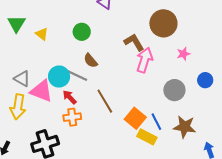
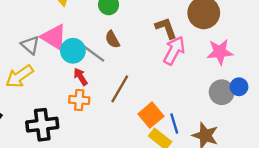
pink star: (183, 54) -> (220, 52), size x1.6
gray circle: (174, 90) -> (222, 92), moved
pink triangle: (41, 91) -> (54, 37), moved
brown line: (105, 101) -> (120, 89), turned 50
yellow arrow: (18, 107) -> (19, 76), turned 35

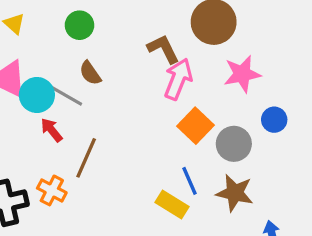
brown line: (120, 89) -> (86, 158), moved
gray circle: (222, 92) -> (234, 144), moved
orange cross: (79, 100) -> (52, 190), moved, turned 30
orange square: (151, 115) -> (195, 126), moved

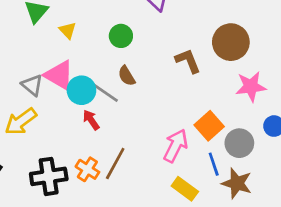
pink arrow: (178, 79) -> (176, 146), moved
brown line: (86, 158) -> (115, 163), moved
blue line: (190, 181) -> (214, 164), moved

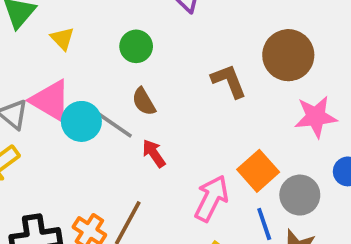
red arrow: (91, 120) -> (154, 153), moved

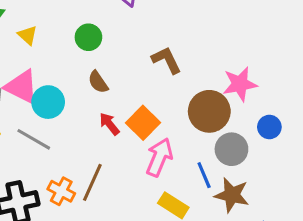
brown circle: (288, 55) -> (209, 111), moved
gray line: (113, 124) -> (34, 139), moved
orange square: (258, 171) -> (143, 123), moved

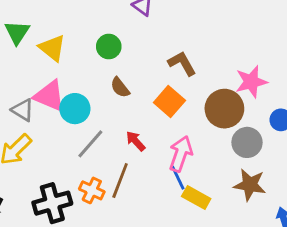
yellow triangle: (28, 35) -> (52, 48), size x1.5
orange square: (143, 123) -> (169, 102), moved
red arrow: (109, 124) -> (136, 141), moved
gray line: (34, 139) -> (90, 144), moved, turned -76
blue line: (204, 175) -> (178, 178), moved

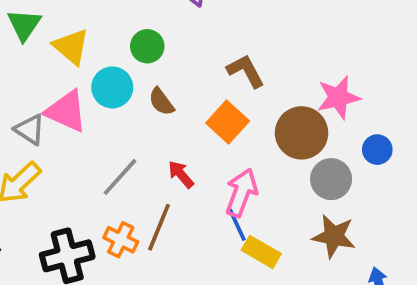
cyan circle: (75, 109) -> (112, 87), moved

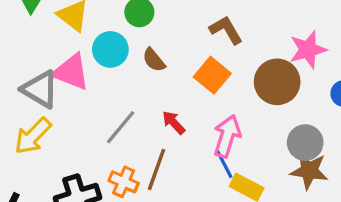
gray triangle: (30, 130) -> (40, 89), size x1.4
gray circle: (331, 179) -> (305, 143), moved

